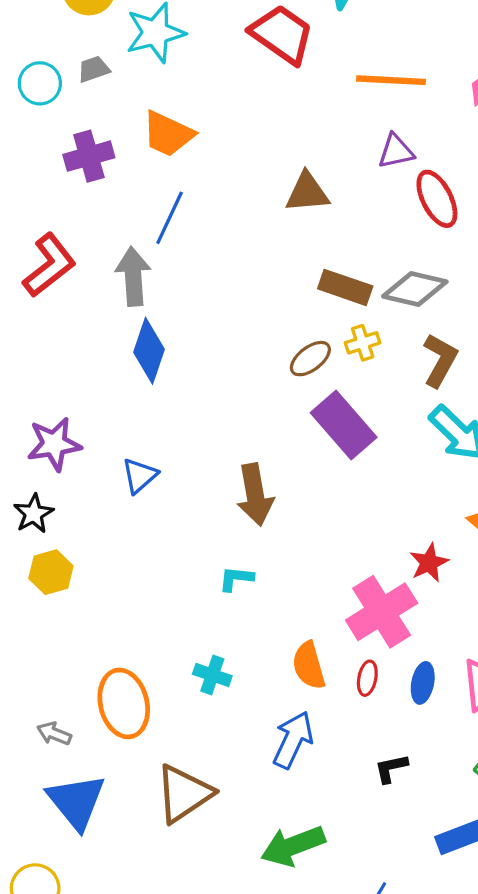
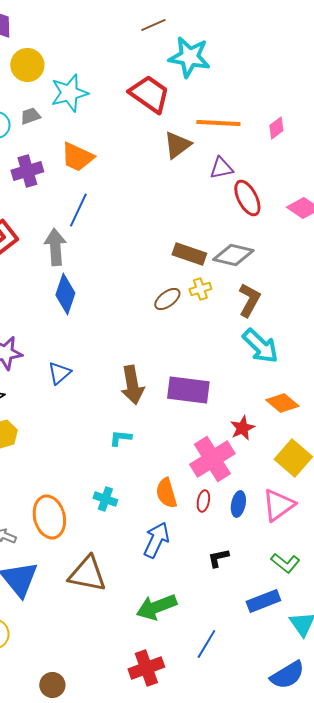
brown triangle: (307, 192) -> (177, 145), moved, turned -32
purple rectangle: (344, 425) -> (188, 390), moved, turned -42
brown triangle: (184, 794) -> (87, 574), turned 45

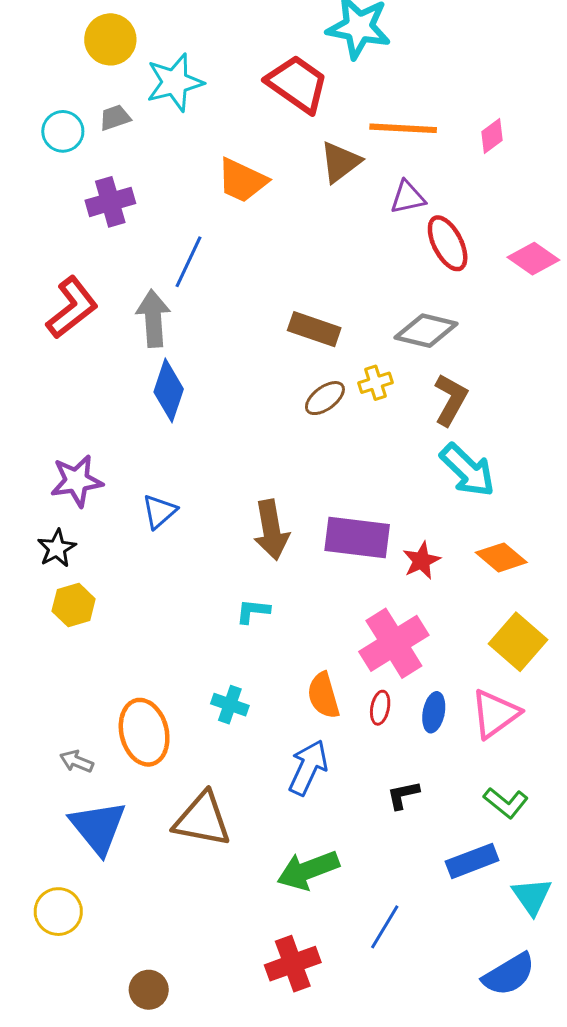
orange trapezoid: (77, 157) -> (242, 180), moved
brown rectangle: (189, 254) -> (314, 329), moved
red star: (242, 428) -> (421, 561), moved

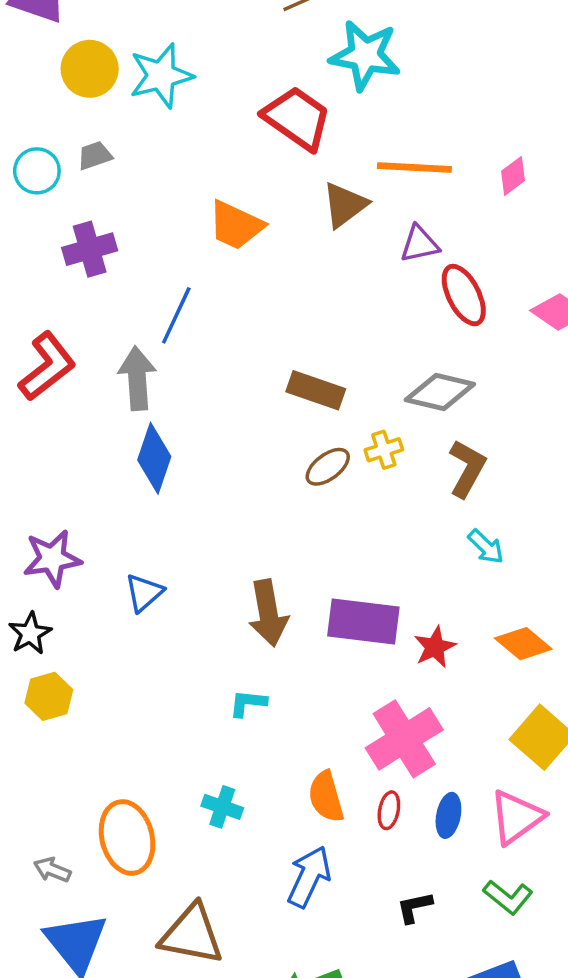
cyan star: (175, 82) -> (161, 76), moved
cyan arrow: (467, 470) -> (486, 547), size x0.6
green L-shape: (506, 803) -> (508, 897), moved

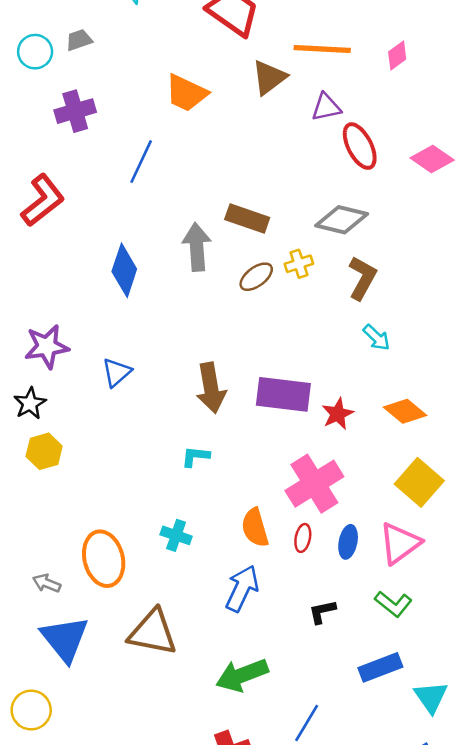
gray arrow: (137, 378) -> (197, 247), moved

